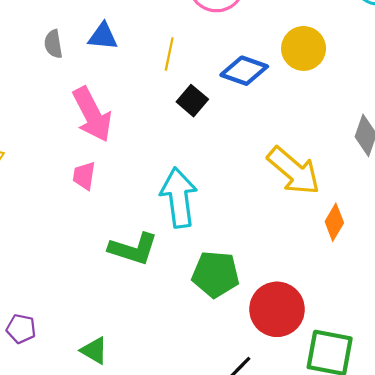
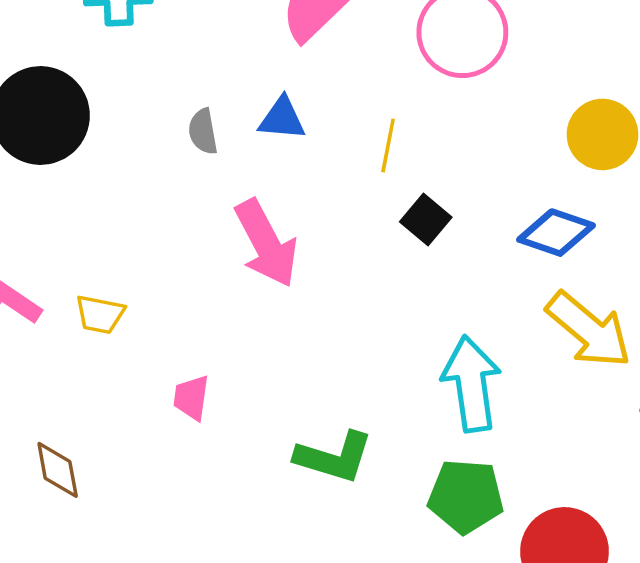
blue diamond: (244, 71) -> (556, 233), moved
pink trapezoid: (84, 176) -> (191, 398), moved
cyan arrow: (179, 198) -> (471, 384), moved

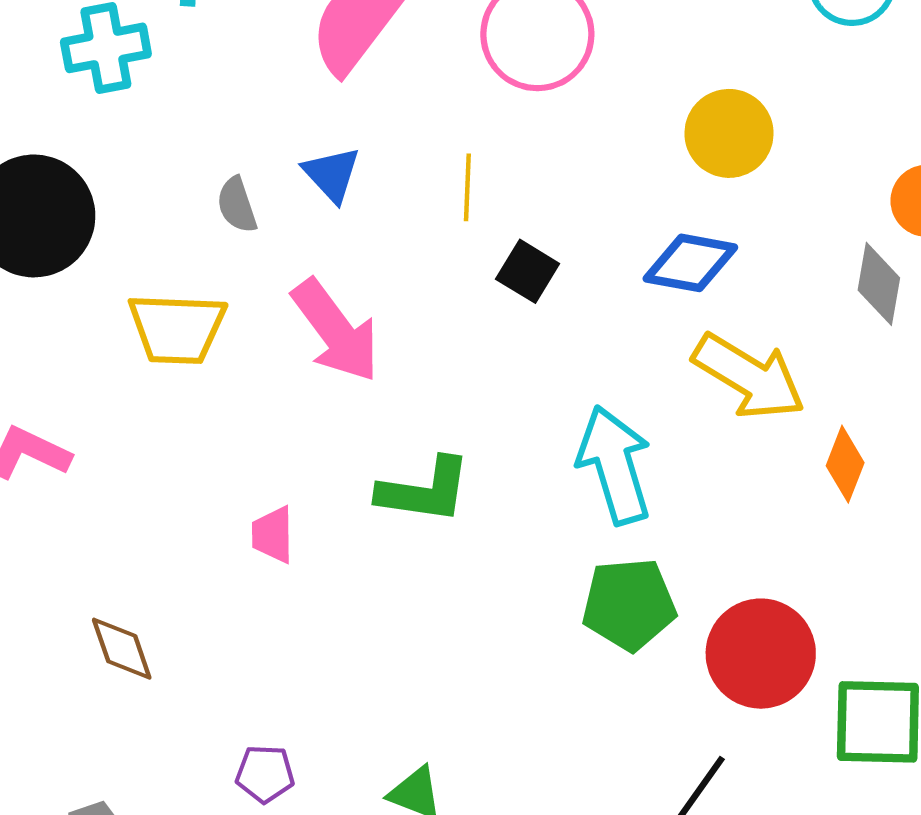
blue triangle: (282, 119) -> (332, 174), turned 51
yellow trapezoid: (100, 314) -> (177, 328), moved, size x1.6
green L-shape: (334, 457) -> (424, 490), moved

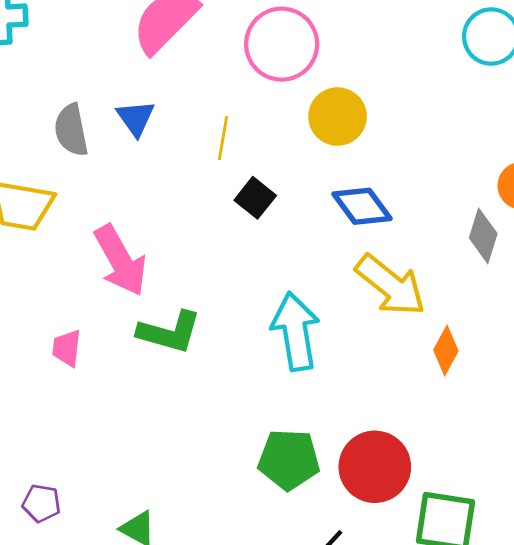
yellow circle: (729, 133) -> (338, 117), moved
gray semicircle: (237, 205) -> (71, 130), size x1.4
blue diamond: (690, 263) -> (362, 206), turned 36
pink arrow: (336, 331) -> (120, 260), moved
green pentagon: (629, 604) -> (289, 460), moved

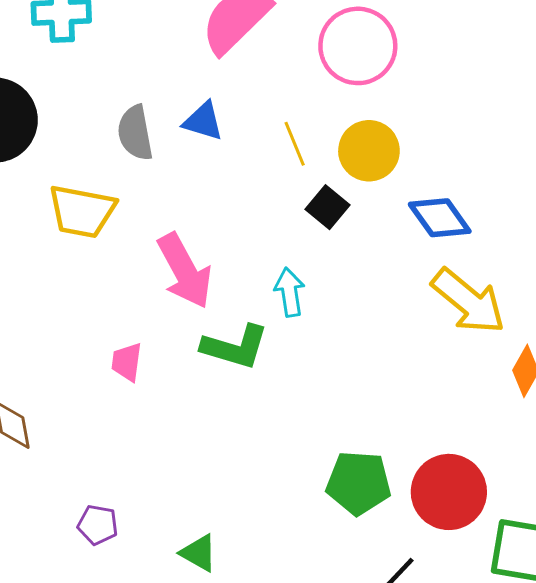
yellow circle: (338, 117) -> (369, 151), moved
blue triangle: (136, 118) -> (203, 121), turned -39
yellow line: (223, 138) -> (295, 144), turned -33
cyan arrow: (295, 331) -> (290, 292), moved, size x0.6

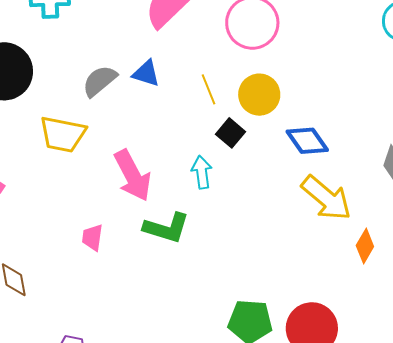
gray semicircle: (135, 133) -> (100, 81), turned 60
cyan arrow: (290, 292) -> (202, 172), moved

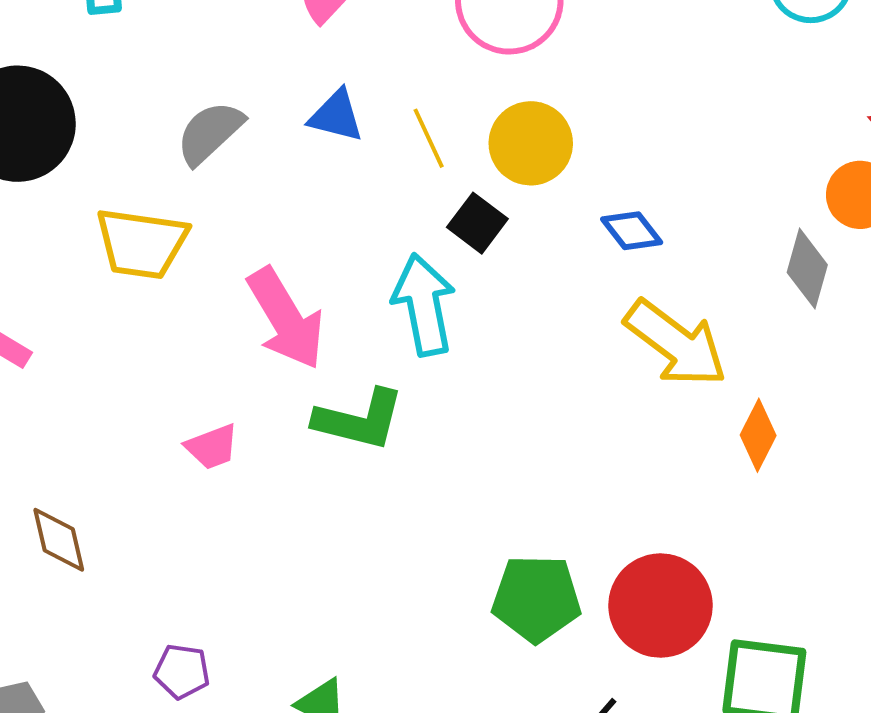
blue triangle: (146, 73) -> (336, 116), moved
blue diamond: (307, 141) -> (632, 231), size x0.7
cyan arrow: (202, 172) -> (424, 305), size x1.5
pink trapezoid: (92, 237) -> (212, 447), turned -116

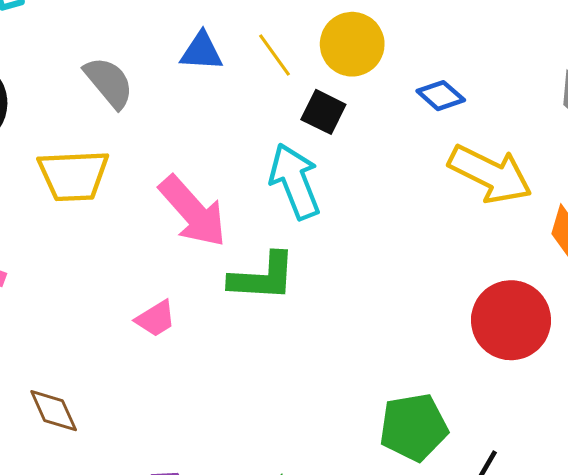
gray semicircle: (210, 133) -> (109, 82), turned 104
green pentagon: (536, 598) -> (414, 427), moved
red circle: (661, 606) -> (511, 320), moved

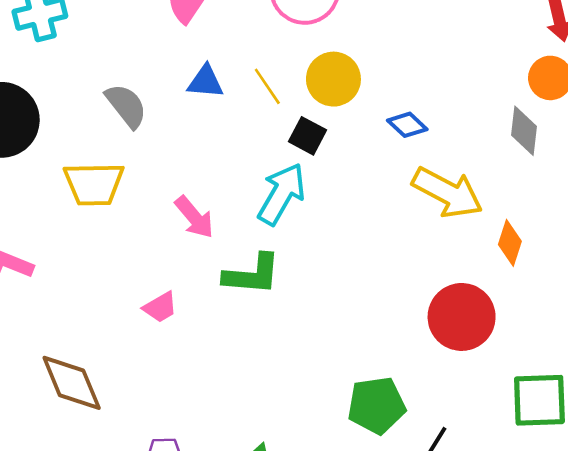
cyan arrow: (295, 181) -> (282, 194), turned 50
pink arrow: (193, 211) -> (194, 217), size x0.7
brown diamond: (54, 411) -> (72, 383), size x1.5

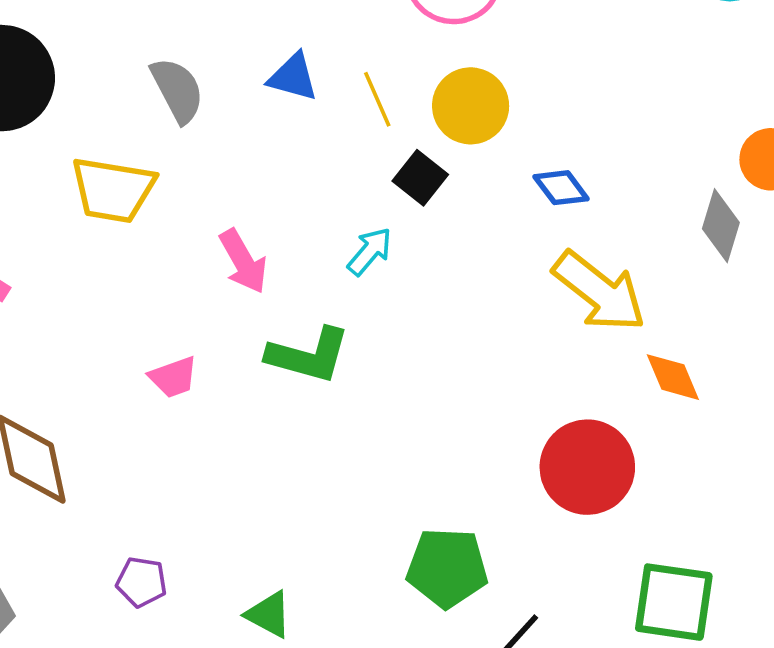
cyan arrow: (282, 194) -> (370, 251), size x0.6
orange diamond: (510, 243) -> (673, 377), turned -51

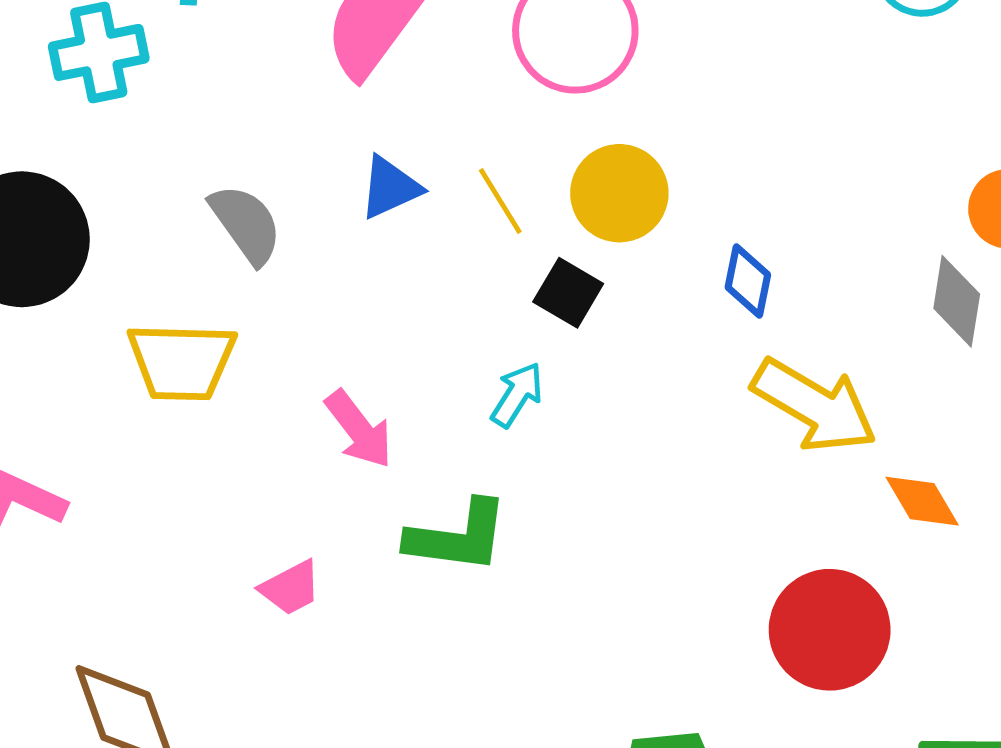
blue triangle: (293, 77) -> (390, 188), turned -32
blue diamond: (561, 188) -> (748, 281), turned 56

